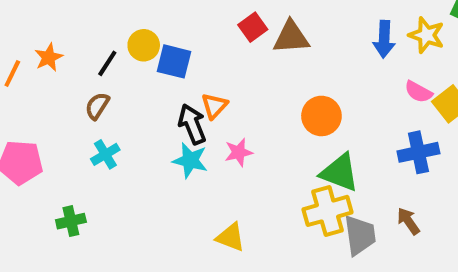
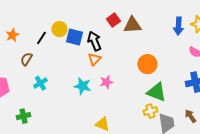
brown semicircle: (97, 106) -> (26, 59), moved
black arrow: (192, 124) -> (94, 41), moved
yellow cross: (328, 211) -> (150, 111), size x0.6

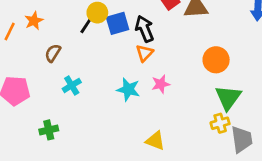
blue square: (74, 37) -> (118, 23), turned -30
black line: (41, 38) -> (87, 25), moved
green triangle: (156, 92) -> (228, 98), turned 45

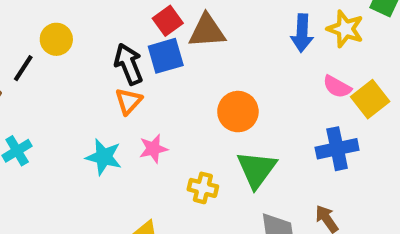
blue square: (118, 23) -> (166, 56), moved
black line: (87, 25) -> (23, 68), moved
yellow cross: (220, 123) -> (203, 188), moved, turned 30

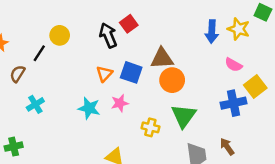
brown triangle: (207, 31) -> (162, 58), moved
blue square: (166, 56) -> (131, 72), moved, turned 35
black arrow: (129, 64) -> (108, 35), moved
yellow square: (370, 99) -> (255, 86), moved

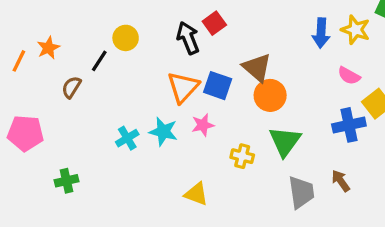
brown triangle: (162, 58) -> (257, 67), turned 45
orange triangle: (104, 74) -> (183, 87), size x1.5
cyan cross: (35, 104) -> (127, 138), moved

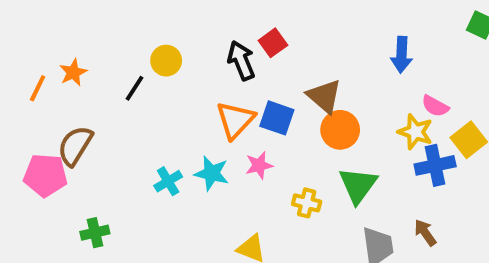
yellow star: (356, 30) -> (415, 132), moved
brown semicircle: (71, 87) -> (75, 146), moved, size x1.5

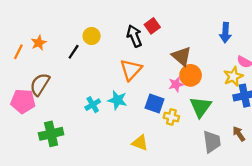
blue square: (277, 118) -> (155, 103), moved
yellow star: (415, 132) -> (233, 76), turned 30
pink star: (259, 165) -> (176, 84), moved
green cross: (95, 233) -> (51, 134), size x1.5

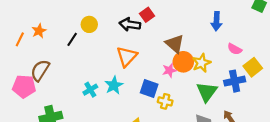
black arrow: (134, 36) -> (130, 24), turned -60
yellow star: (233, 76) -> (201, 63), moved
cyan star: (117, 100) -> (114, 85), turned 30
green triangle: (201, 107) -> (207, 92), moved

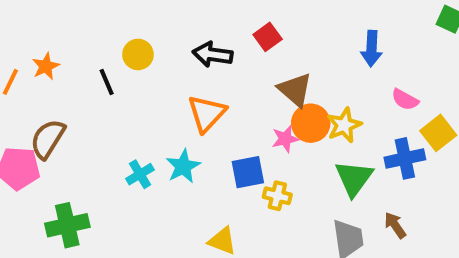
red square: (147, 15) -> (268, 37), moved
black line: (72, 39) -> (107, 82), turned -56
blue square: (149, 89) -> (248, 172), turned -30

